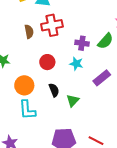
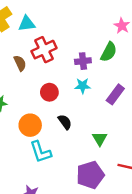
green triangle: (73, 100) -> (100, 139), moved

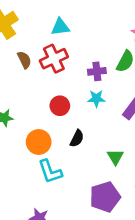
cyan triangle: (27, 24) -> (60, 27), moved
brown semicircle: (20, 63) -> (24, 60), moved
black semicircle: (65, 122) -> (77, 138), turned 63

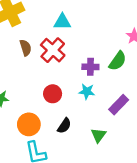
red cross: (54, 59) -> (53, 50), turned -30
green triangle: (115, 157) -> (98, 135), moved

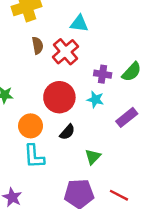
red circle: (53, 94) -> (59, 97), size x1.6
green triangle: (98, 135) -> (93, 157), moved

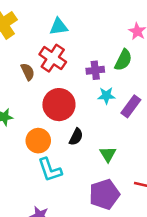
brown semicircle: (38, 45) -> (28, 72), moved
cyan star: (95, 99) -> (106, 96), moved

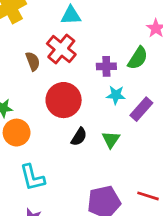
orange circle: (38, 141) -> (17, 133), moved
green triangle: (108, 154) -> (111, 139), moved
cyan L-shape: (50, 170) -> (32, 177), moved

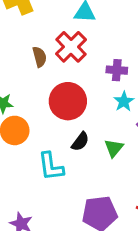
cyan star: (116, 95) -> (124, 101), turned 30
cyan L-shape: (32, 177) -> (51, 166), moved

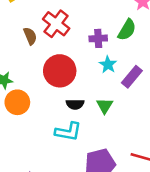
black semicircle: (80, 142) -> (75, 104), turned 60
cyan L-shape: (51, 166) -> (68, 132), moved, turned -64

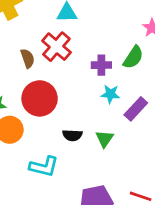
cyan star: (108, 65) -> (110, 94), turned -30
red circle: (60, 71) -> (40, 98), moved
cyan L-shape: (68, 132) -> (44, 167), moved

